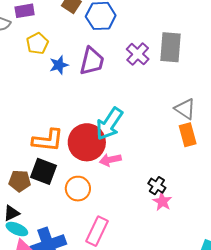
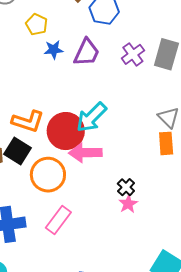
yellow pentagon: (37, 43) -> (37, 24), turned -30
pink arrow: (110, 160) -> (85, 153), size x1.5
orange circle: (78, 189) -> (48, 175), size x1.4

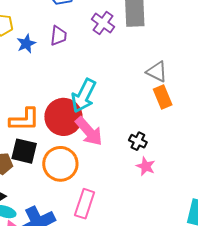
purple trapezoid: (87, 52) -> (58, 36), size x0.7
pink arrow: (85, 153) -> (89, 131), turned -112
black cross: (126, 187) -> (138, 141), moved

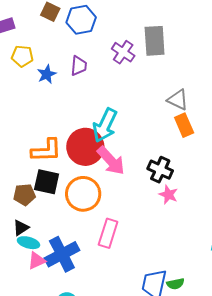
black cross: (138, 141) -> (160, 170), size x1.4

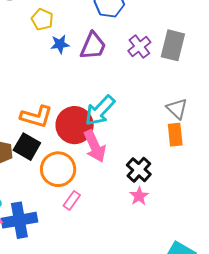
purple trapezoid: (79, 66) -> (93, 46), size x1.4
pink rectangle: (108, 233) -> (72, 200), moved, size x0.7

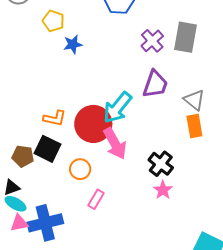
purple trapezoid: (93, 46) -> (155, 84), moved
orange L-shape: (36, 117) -> (55, 118), size x0.7
orange circle: (58, 169) -> (80, 169), size x0.6

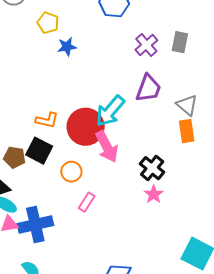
gray rectangle: (186, 37) -> (180, 42), size x0.7

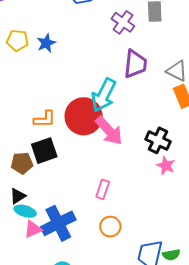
yellow pentagon: (48, 23) -> (17, 40), moved
black square: (39, 151) -> (44, 151), turned -32
orange circle: (71, 172) -> (110, 227), moved

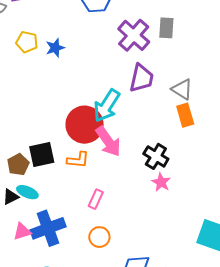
purple cross: (123, 22) -> (134, 35), size x1.4
orange L-shape: (45, 119) -> (78, 160), moved
brown pentagon: (22, 163) -> (18, 165), turned -30
cyan ellipse: (25, 211) -> (27, 192), moved

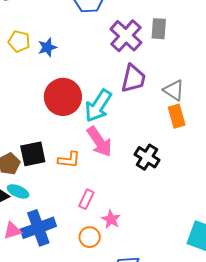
red circle: (85, 125) -> (63, 97), moved
pink star: (161, 182) -> (111, 219), moved

